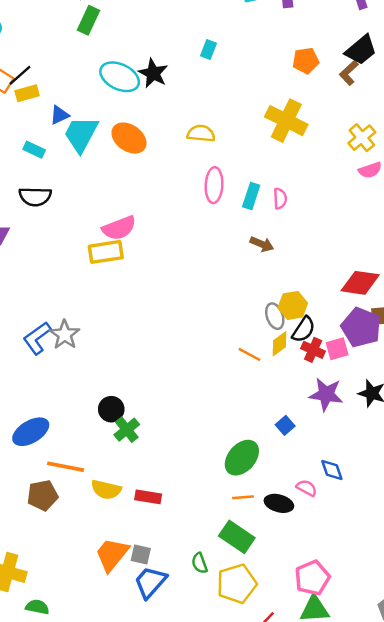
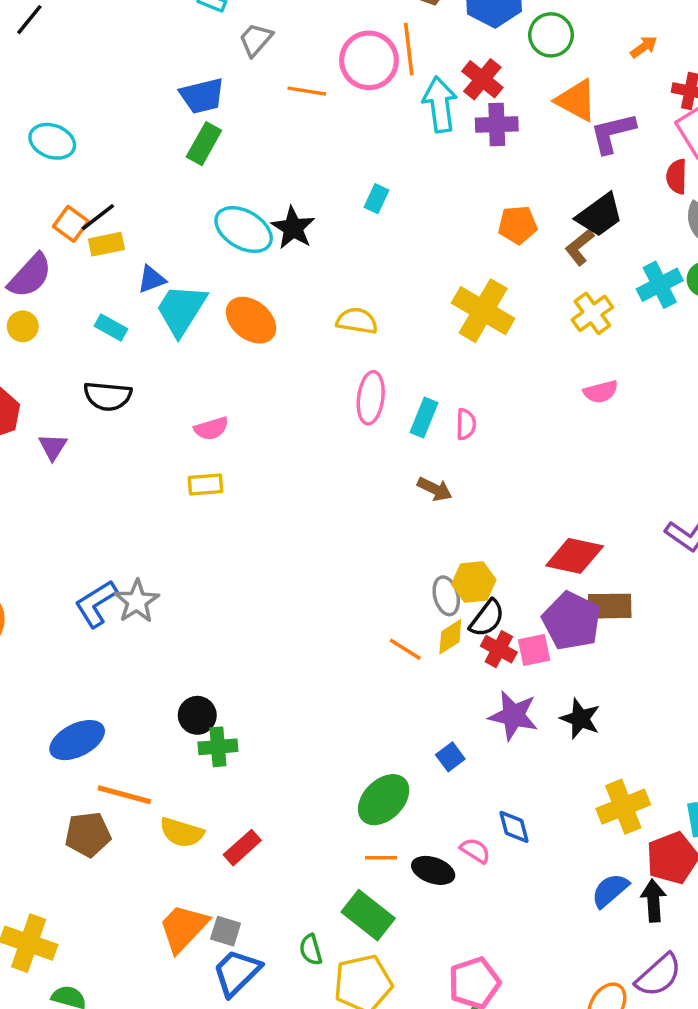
yellow cross: (362, 138) -> (592, 313), moved
pink semicircle: (119, 228) -> (211, 428), moved, size x0.7
yellow rectangle: (106, 252) -> (205, 485), size x0.7
green cross: (127, 430) -> (218, 747), turned 30
red rectangle: (148, 497) -> (242, 848), turned -55

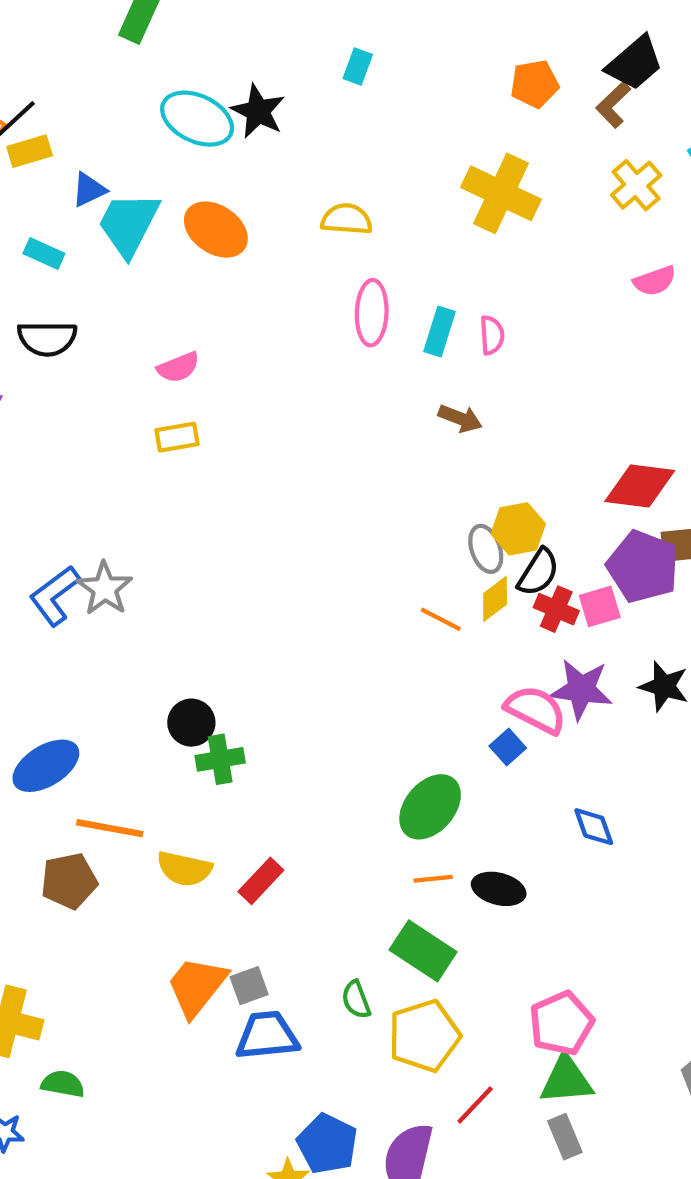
pink semicircle: (475, 851) -> (536, 710), moved, size x1.6
gray square: (226, 931) -> (249, 986), turned -32
blue trapezoid: (237, 973) -> (267, 1036), turned 44

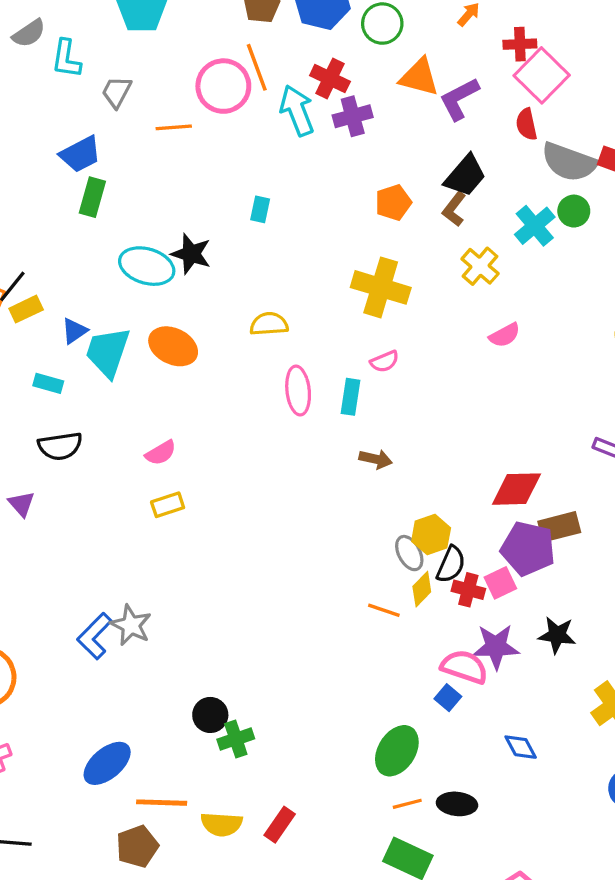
pink semicircle: (492, 335) -> (385, 361), moved, turned 80

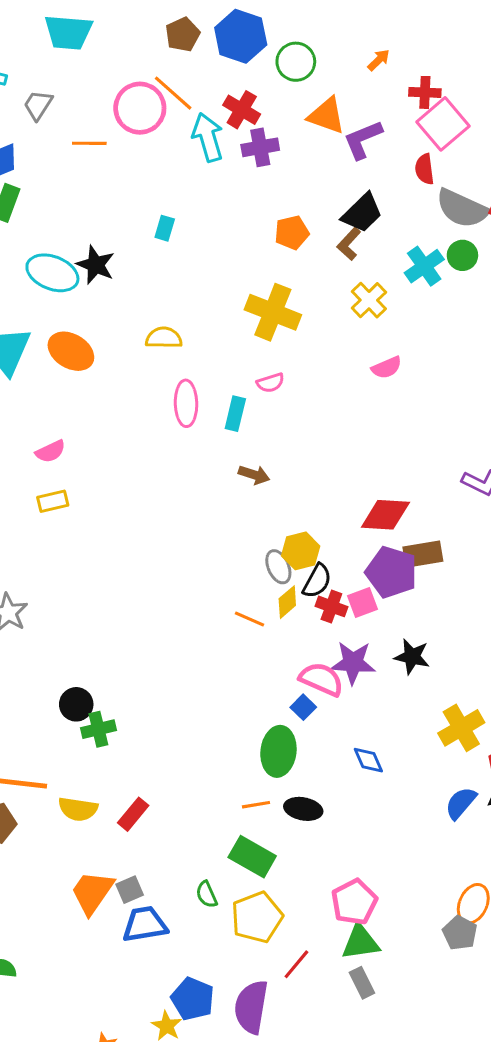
orange line: (257, 67) -> (173, 93), turned -33
green ellipse: (397, 751) -> (278, 751), moved, turned -30

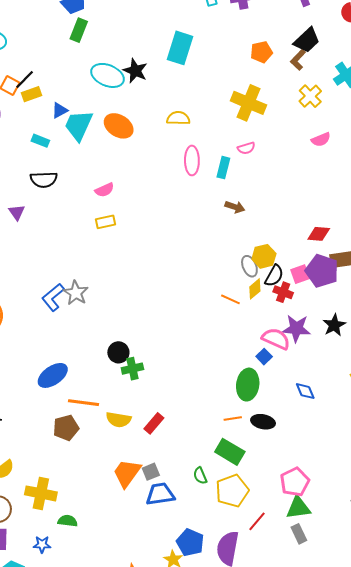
cyan rectangle: (165, 228) -> (180, 48), size x2.0
red diamond: (385, 515) -> (319, 234), size x0.7
pink square: (362, 603) -> (300, 274), moved
black star: (412, 657) -> (334, 325), turned 30

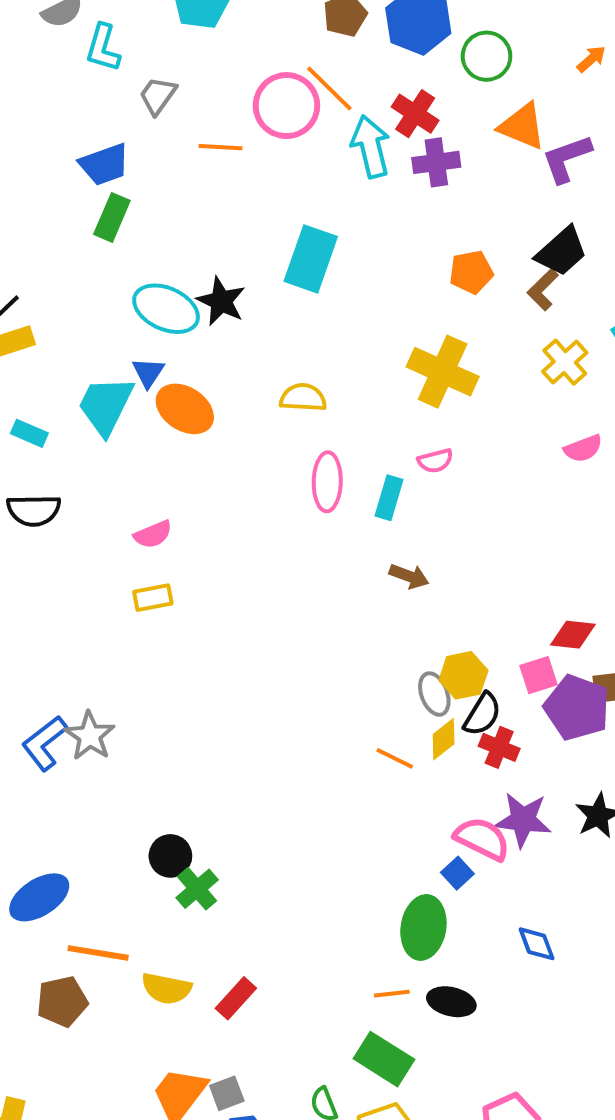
blue triangle: (60, 110) -> (148, 372), moved, turned -30
pink square: (300, 274) -> (538, 675), moved
green cross: (132, 369) -> (197, 889), turned -30

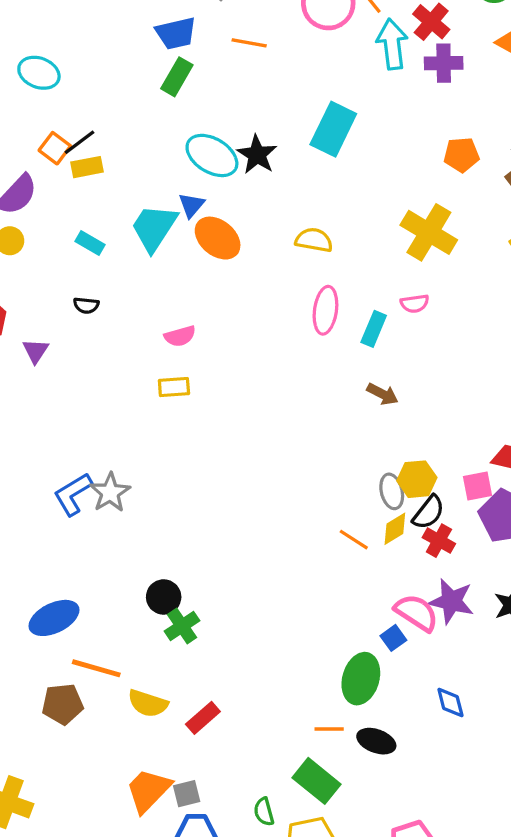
orange line: (220, 147) -> (249, 43), moved
black semicircle: (34, 510) -> (86, 305), size x0.6

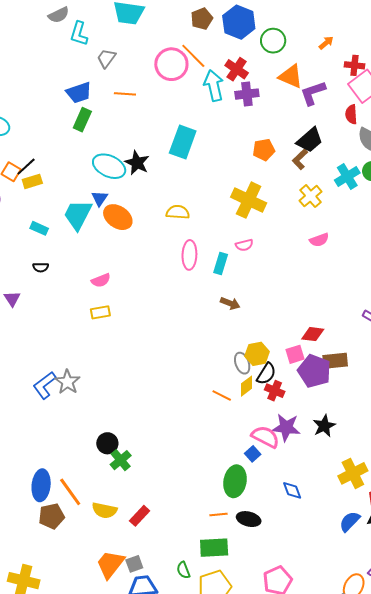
blue ellipse: (54, 618) -> (41, 485), moved, turned -52
orange line: (96, 668) -> (70, 492), turned 44
green rectangle: (316, 781) -> (214, 548), turned -36

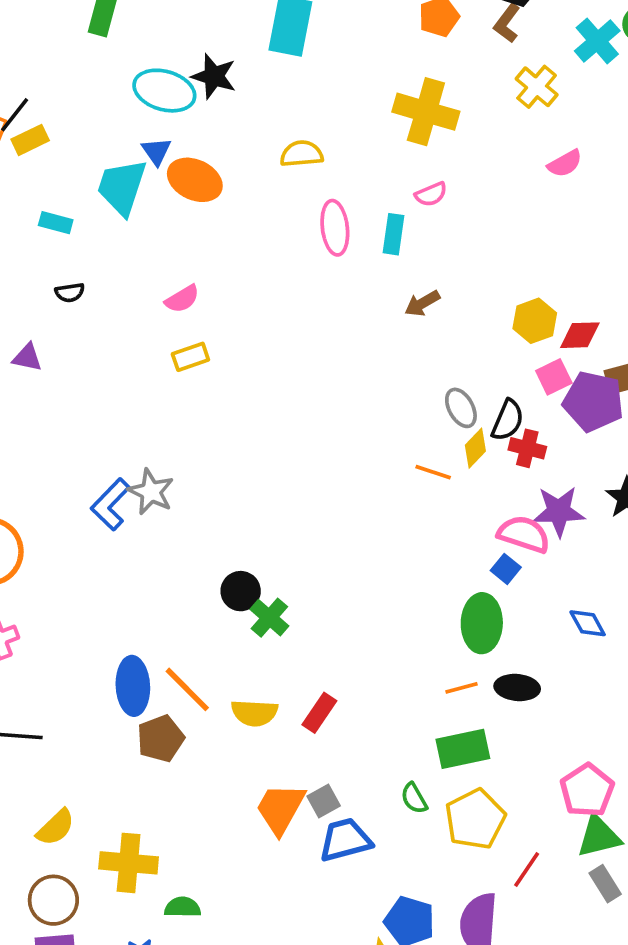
purple triangle: (12, 299) -> (27, 357), turned -36
brown arrow: (230, 303) -> (422, 303), turned 138
yellow hexagon: (257, 354) -> (535, 321), moved

